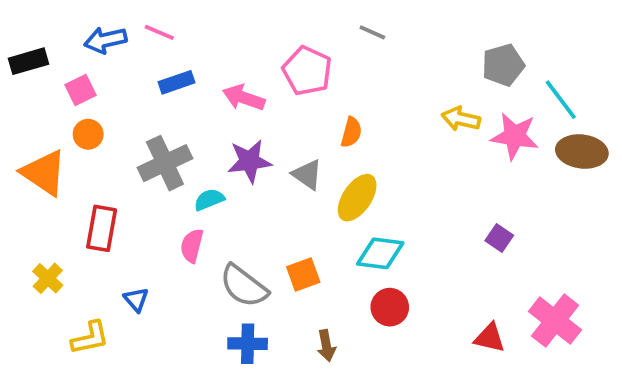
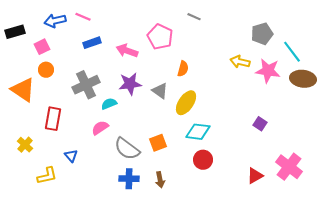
pink semicircle: (192, 246) -> (100, 128), turned 42
red triangle: (490, 338) -> (255, 176), turned -42
brown arrow: (326, 346) -> (160, 180), moved

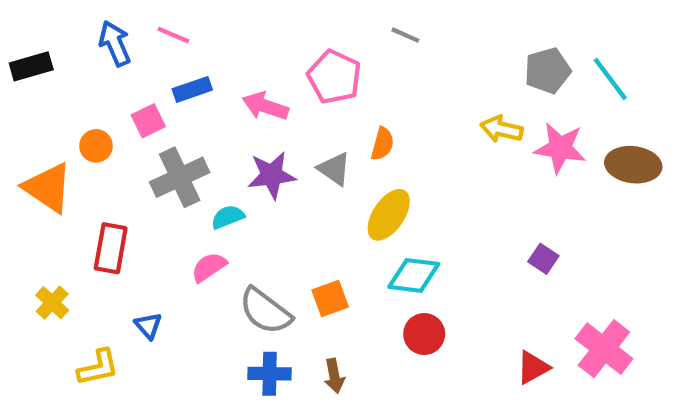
blue arrow: (55, 21) -> (115, 43), turned 80
pink square: (42, 47) -> (148, 121), moved
cyan line: (292, 52) -> (610, 79), moved
gray triangle: (160, 91) -> (334, 169), moved

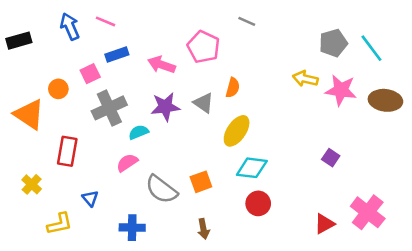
blue cross: (270, 374) -> (132, 228), moved

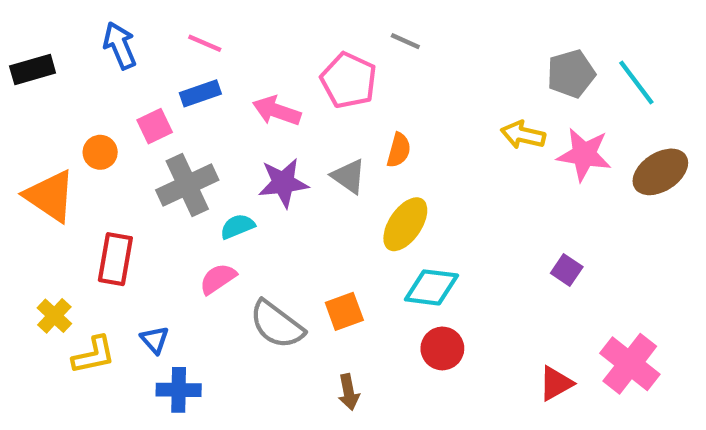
pink line: (105, 21) -> (205, 43), moved
gray line: (247, 21) -> (405, 41), moved
brown ellipse: (385, 100) -> (660, 172), turned -40
yellow L-shape: (60, 224) -> (94, 355), moved
blue cross: (132, 228) -> (179, 390), moved

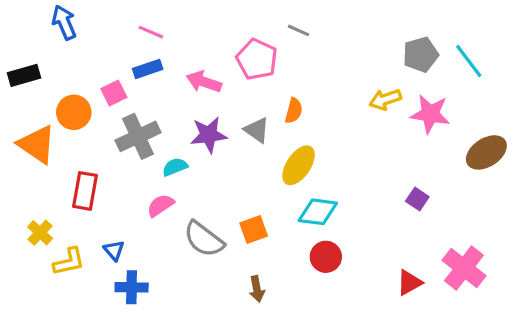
blue arrow: (120, 45) -> (64, 22), moved
black rectangle: (33, 69) -> (24, 75), moved
yellow arrow: (523, 135) -> (385, 99), turned -32
orange circle: (100, 152) -> (74, 112), size x1.4
brown ellipse: (660, 172) -> (486, 152), moved

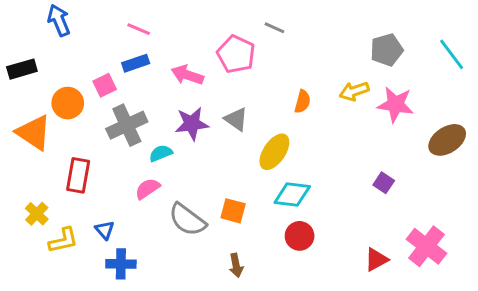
cyan line: (469, 61) -> (452, 54), moved
orange semicircle: (294, 111) -> (302, 102), moved
orange square: (254, 230) -> (233, 211), turned 35

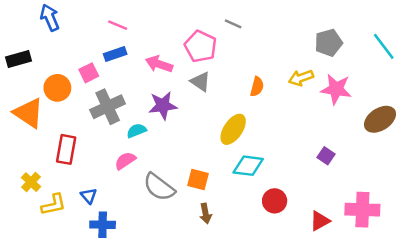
gray triangle: (236, 119) -> (200, 82), moved
red circle: (300, 236) -> (275, 201), moved
pink cross: (427, 246) -> (362, 210), turned -36
brown arrow: (236, 265) -> (206, 213), moved

